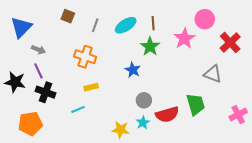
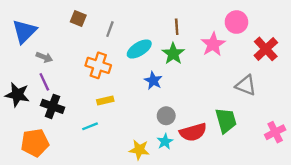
cyan ellipse: (126, 25) -> (139, 49), moved

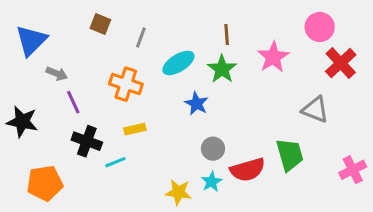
pink circle: (236, 22) -> (320, 27), moved
purple line: (44, 82) -> (73, 102), moved
black cross: (53, 106) -> (87, 141), moved

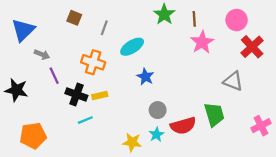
brown line: (227, 34) -> (194, 19), moved
green star: (222, 69) -> (164, 14), moved
black cross: (87, 141) -> (76, 94), moved

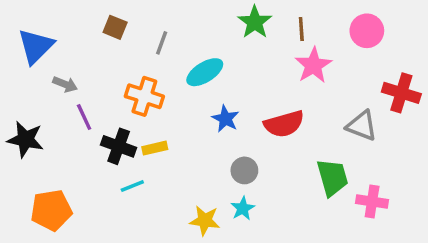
red cross: (252, 47) -> (401, 93), moved, turned -30
red semicircle: (183, 126) -> (284, 124), moved
pink cross: (261, 126) -> (372, 201), moved, turned 36

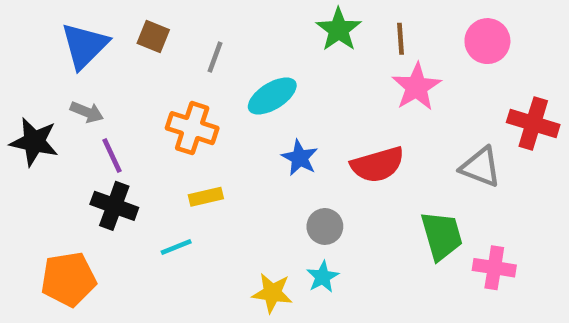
blue triangle: (36, 46) -> (85, 46), moved
black star: (25, 139) -> (34, 142), moved
black cross: (119, 146) -> (114, 206), moved

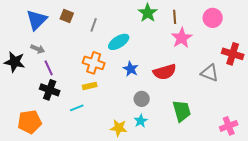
orange cross: (192, 128) -> (94, 63), moved
green trapezoid: (442, 236) -> (182, 111), moved
pink cross: (494, 268) -> (229, 126), moved, turned -30

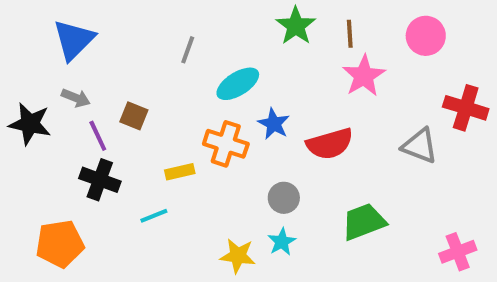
brown square: (67, 16) -> (134, 116), moved
orange cross: (94, 63) -> (226, 144), moved
blue star: (131, 69) -> (274, 124), moved
green trapezoid: (182, 111) -> (364, 222), turned -95

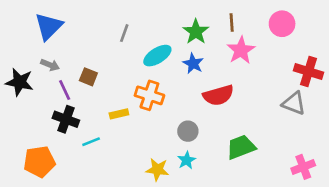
green star: (296, 26) -> (196, 32), moved
blue star: (274, 124) -> (193, 64), moved
gray triangle: (420, 146) -> (294, 103), moved
cyan line: (154, 216) -> (91, 142), moved

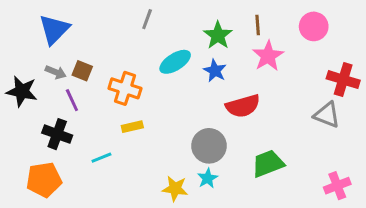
gray line: (124, 33) -> (147, 19), moved
brown square: (88, 77) -> (82, 71), moved
orange cross: (149, 95) -> (125, 88), moved
black cross: (66, 119) -> (57, 134), moved
gray circle: (188, 131) -> (209, 146), size x1.5

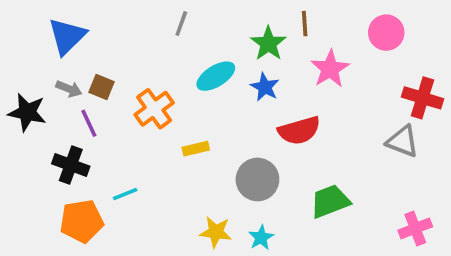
brown line: (258, 25) -> (305, 24), moved
orange cross: (125, 88) -> (154, 109), turned 36
yellow rectangle: (132, 127) -> (196, 149), moved
cyan star: (208, 178) -> (261, 238), moved
orange pentagon: (44, 180) -> (82, 221), moved

